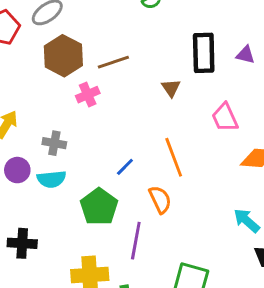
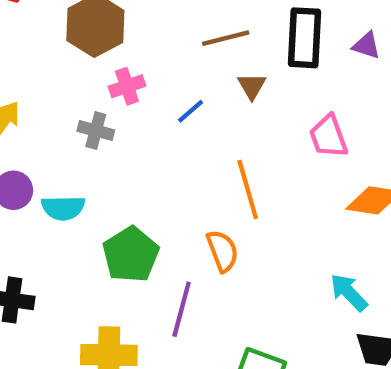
brown line: (113, 62) -> (226, 38), moved
gray cross: (54, 143) -> (96, 131), moved
blue line: (125, 167) -> (190, 111), moved

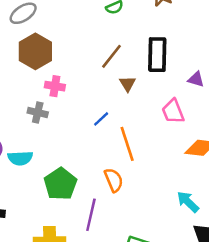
brown line: (226, 38) -> (111, 56), turned -36
purple triangle: (367, 46) -> (196, 79), moved
pink cross: (127, 86) -> (55, 86), turned 30
blue line: (190, 111) -> (101, 119), moved

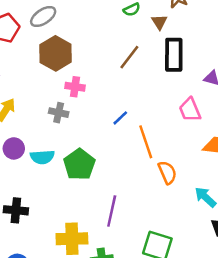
brown triangle: (128, 84) -> (159, 22), moved
orange semicircle: (114, 180) -> (167, 172), moved
green pentagon: (60, 184) -> (79, 164), moved

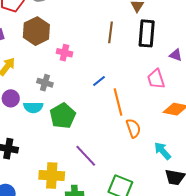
brown hexagon: (56, 53) -> (36, 31), moved
brown line: (129, 57) -> (110, 32), turned -35
gray cross: (59, 113) -> (45, 83), moved
purple line: (112, 211) -> (86, 156), turned -60

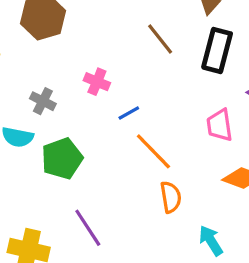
brown line: (110, 32) -> (160, 39), turned -55
pink cross: (64, 53) -> (97, 82), moved
orange line: (118, 102) -> (153, 151), turned -40

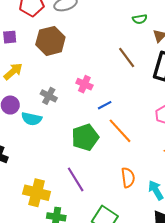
green pentagon: (62, 158) -> (85, 137), moved
orange semicircle: (171, 197) -> (128, 178), moved

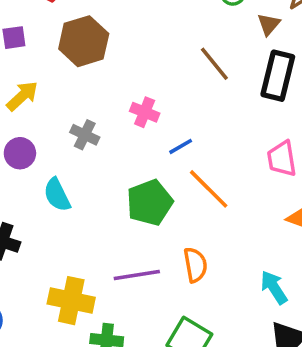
cyan semicircle: (32, 119) -> (57, 195), moved, turned 54
orange semicircle: (128, 178) -> (195, 265), moved
purple line: (76, 179) -> (137, 275), turned -65

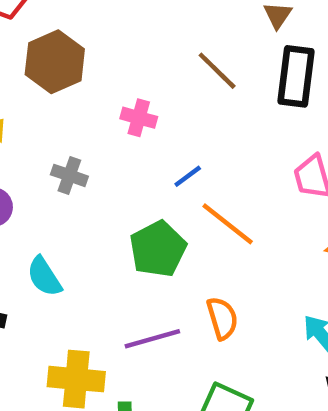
pink cross: (145, 112) -> (139, 118), moved
cyan semicircle: (57, 195) -> (44, 277), moved

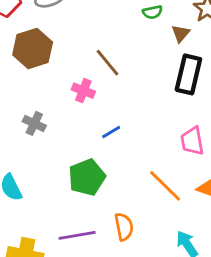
brown line: (217, 71) -> (108, 63), moved
orange line: (228, 224) -> (165, 186), moved

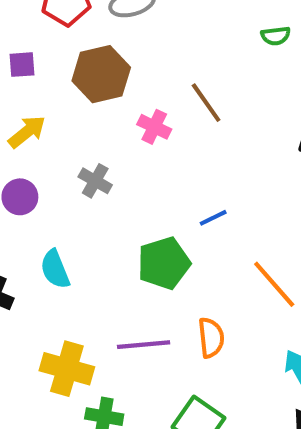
pink cross: (83, 91) -> (154, 127), moved
blue line: (111, 132) -> (213, 218), moved

